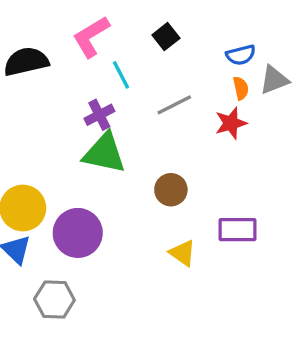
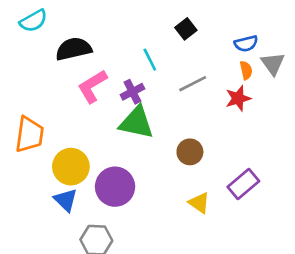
pink L-shape: (91, 37) -> (92, 86), moved
gray triangle: (274, 80) -> (273, 64), turned -45
purple rectangle: (237, 230) -> (243, 184), turned -40

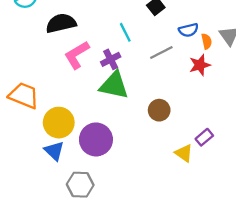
blue semicircle: (246, 44) -> (188, 30), moved
orange trapezoid: (29, 135) -> (24, 95), turned -76
purple rectangle: (243, 184) -> (204, 137), size x0.7
yellow triangle: (199, 203) -> (184, 153), moved

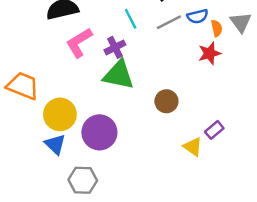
gray line: (161, 53) -> (169, 22), moved

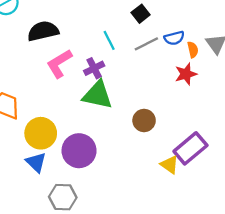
purple rectangle: (214, 130) -> (190, 148), size x1.8

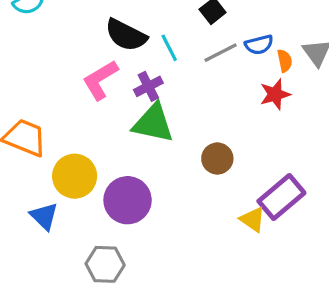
black semicircle: (43, 31) -> (126, 35), moved, turned -140
blue triangle: (36, 162) -> (44, 216), moved

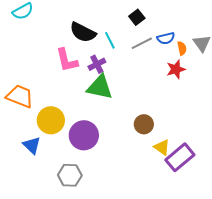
pink L-shape: (100, 80) -> (67, 60), turned -72
brown circle: (217, 159) -> (144, 124), moved
purple rectangle: (281, 197) -> (180, 157), moved

